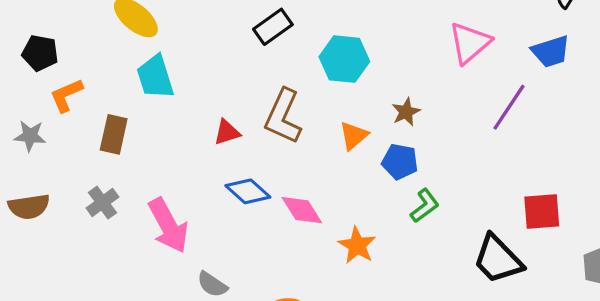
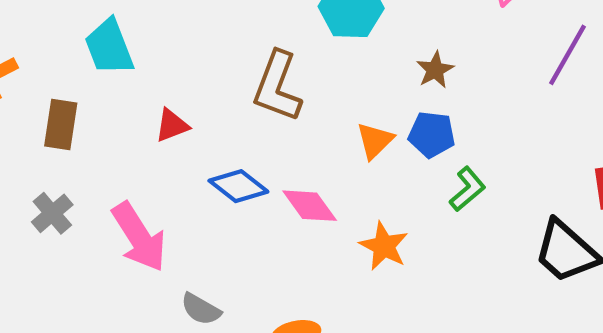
red triangle: (227, 132) -> (172, 125), moved
orange triangle: (354, 136) -> (375, 141), moved

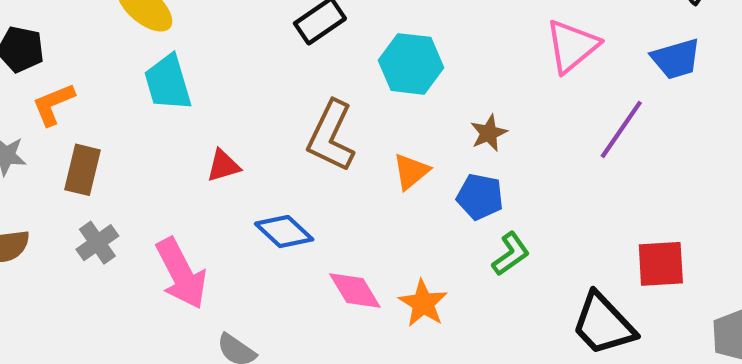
brown rectangle: (61, 125) -> (82, 170), moved
orange triangle: (375, 141) -> (411, 171), moved
pink diamond: (310, 206) -> (355, 291), moved

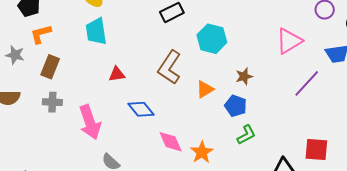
gray cross: (97, 243) -> (52, 102), turned 30

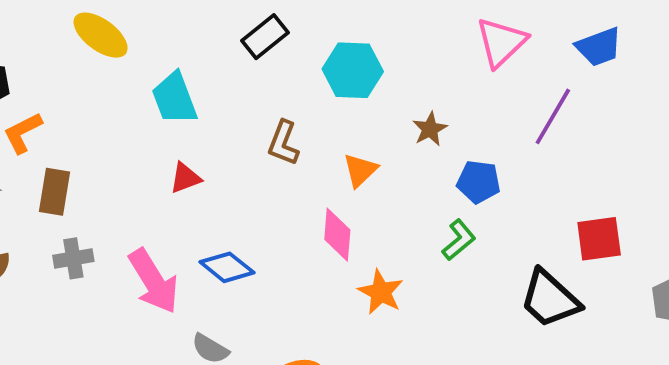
cyan trapezoid: (96, 31) -> (174, 98), moved
brown L-shape: (170, 67) -> (283, 143), size x0.7
blue pentagon: (236, 106) -> (479, 182), moved
blue diamond: (141, 109) -> (227, 267), moved
pink diamond: (171, 142) -> (337, 235), moved, turned 40

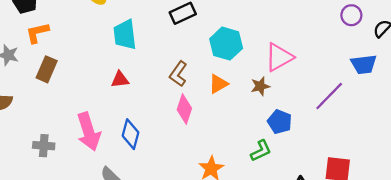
pink triangle: (501, 42) -> (279, 57), moved
orange triangle: (360, 170) -> (218, 84), moved
pink diamond: (337, 235) -> (184, 109), moved
gray cross: (73, 258) -> (44, 146), moved
blue diamond: (227, 267) -> (131, 134), turned 52

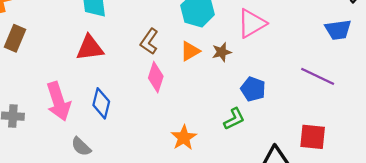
red triangle: (120, 80) -> (90, 48), size x1.5
brown star: (260, 86) -> (222, 52), moved
purple line: (329, 96) -> (318, 76), moved, turned 72

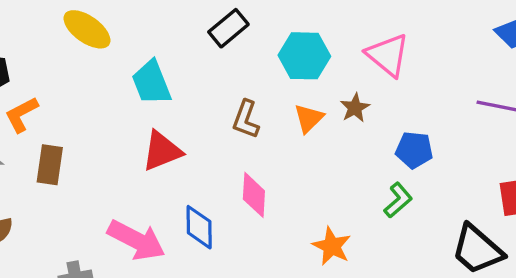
pink triangle: (252, 23) -> (388, 55), turned -36
pink diamond: (156, 77) -> (254, 195), moved
pink arrow: (58, 101) -> (136, 240), turned -30

